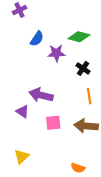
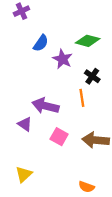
purple star: (56, 53) -> (63, 59), turned 30
orange line: (89, 96) -> (82, 98), moved
pink square: (53, 123) -> (59, 137), turned 35

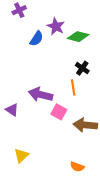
purple star: (63, 59) -> (56, 26), moved
purple triangle: (25, 124) -> (12, 110), moved
pink square: (59, 137) -> (59, 112), moved

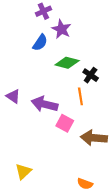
purple cross: (19, 10) -> (43, 11), moved
green diamond: (78, 37) -> (67, 63), moved
purple triangle: (12, 110) -> (13, 96), moved

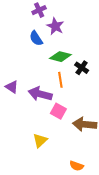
blue semicircle: (40, 43) -> (36, 38), turned 112
orange line: (80, 96) -> (60, 80), moved
yellow triangle: (23, 171) -> (40, 141), moved

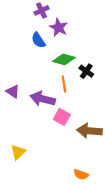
yellow triangle: (40, 141) -> (18, 152), moved

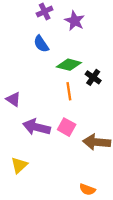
purple star: (59, 27) -> (75, 21), moved
purple arrow: (43, 99) -> (37, 127), moved

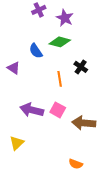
blue semicircle: (41, 44) -> (36, 51), moved
green diamond: (69, 65) -> (60, 42), moved
purple triangle: (13, 99) -> (14, 68), moved

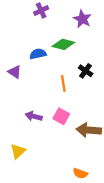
purple star: (65, 18) -> (82, 19), moved
blue semicircle: (36, 51) -> (38, 54), turned 112
purple arrow: (32, 110) -> (34, 116), size x0.7

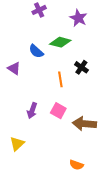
blue semicircle: (38, 54) -> (36, 51), turned -126
purple arrow: (34, 116) -> (32, 111), turned -84

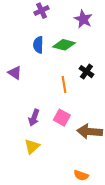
blue semicircle: (36, 51) -> (38, 45), moved, turned 49
yellow triangle: (17, 144) -> (32, 146), moved

